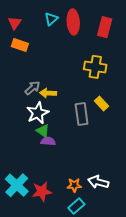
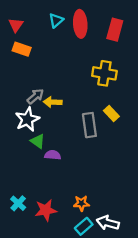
white star: (38, 113) -> (27, 119), moved
green triangle: (43, 131) -> (38, 141), moved
white arrow: (98, 182) -> (108, 223), moved
cyan cross: (17, 185) -> (18, 203), size x0.6

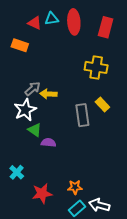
cyan triangle: (56, 20) -> (52, 19), turned 32
red triangle: (16, 25) -> (35, 23), moved, turned -40
cyan cross: (18, 203) -> (17, 172), moved

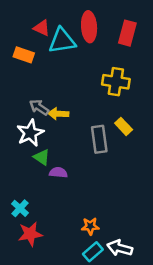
cyan triangle: (52, 19) -> (62, 41), moved, size x1.6
gray arrow: (33, 89) -> (39, 107), turned -105
red star: (42, 193) -> (30, 234), moved

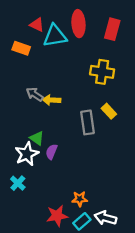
white star: (30, 133) -> (27, 154), moved
purple semicircle: (58, 173) -> (52, 152), turned -72
red star: (30, 234) -> (57, 216), moved

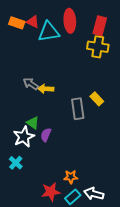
orange rectangle: (21, 48) -> (17, 23), moved
yellow cross: (102, 72) -> (98, 47), moved

